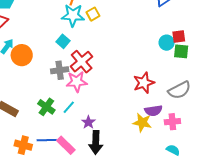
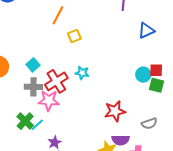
cyan star: (73, 15) -> (82, 73), moved, size x0.6
cyan square: (63, 41) -> (33, 65), moved
gray semicircle: (179, 90) -> (149, 123), size x0.7
green cross: (46, 107) -> (25, 121), moved

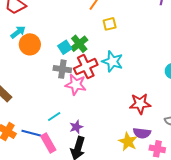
cyan star: (82, 73) -> (112, 61), size x1.5
green cross: (25, 121) -> (79, 44), moved
cyan line: (37, 125) -> (54, 116), moved

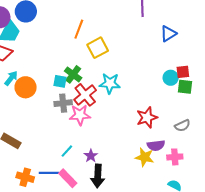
yellow square: (110, 24) -> (98, 48), size x1.5
cyan square: (65, 47) -> (60, 81), turned -32

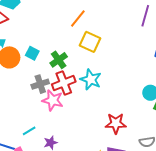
yellow square: (98, 48) -> (90, 42), turned 35
cyan square: (60, 81) -> (32, 53), moved
gray cross: (63, 103) -> (40, 84), turned -30

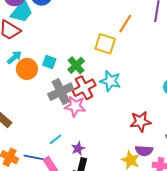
orange line: (78, 18) -> (125, 24), moved
gray cross: (40, 84) -> (61, 92), size x1.4

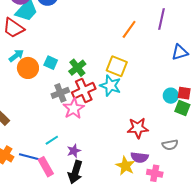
yellow square: (105, 44) -> (117, 66), moved
gray cross: (61, 92) -> (60, 93), size x0.7
pink star: (75, 106) -> (74, 108), turned 30

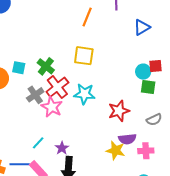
cyan star: (110, 86) -> (84, 94), moved
green square: (182, 108) -> (148, 87), moved

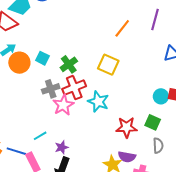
green square: (148, 87) -> (153, 122), moved
gray semicircle: (154, 120) -> (158, 146), turned -84

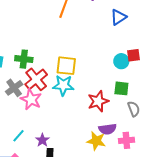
green cross: (69, 64) -> (24, 59), turned -30
yellow square: (108, 65) -> (66, 66), moved

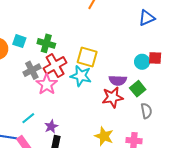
green square: (121, 88) -> (138, 89), turned 35
purple semicircle: (108, 129) -> (118, 80), moved

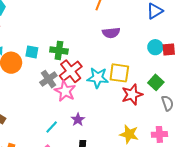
yellow square: (87, 57) -> (119, 73), moved
cyan circle: (142, 62) -> (155, 47), moved
purple semicircle: (118, 80) -> (111, 33), moved
purple star: (51, 126) -> (78, 120), moved

